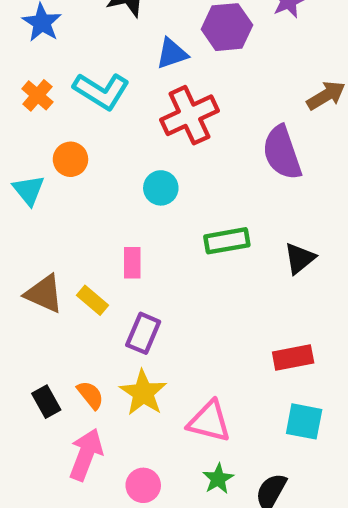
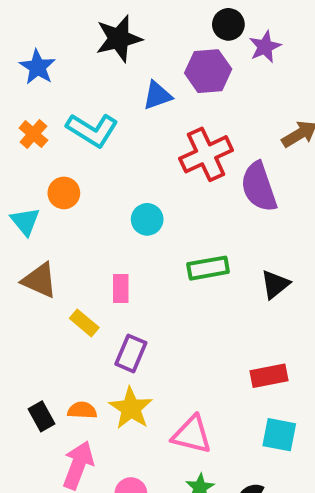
red cross: (189, 115) -> (206, 154), moved
brown triangle: (44, 294) -> (39, 280), moved
orange semicircle: (90, 395) -> (82, 410), turned -48

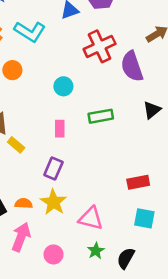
black triangle: (275, 284) -> (152, 110), moved
pink rectangle: (121, 288) -> (60, 129), moved
yellow rectangle: (84, 323) -> (16, 145), moved

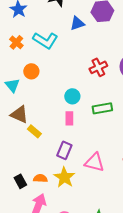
red cross: (100, 46) -> (98, 67), moved, size x0.7
cyan circle: (63, 86) -> (72, 96), moved
pink triangle: (91, 218) -> (94, 162), moved

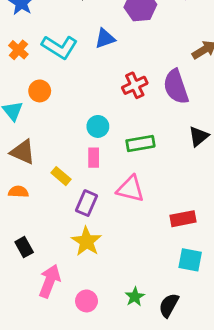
blue triangle: (77, 23) -> (105, 38), moved
yellow rectangle: (34, 131) -> (61, 176), moved
pink triangle: (94, 162) -> (130, 189), moved
orange semicircle: (40, 178) -> (18, 192), moved

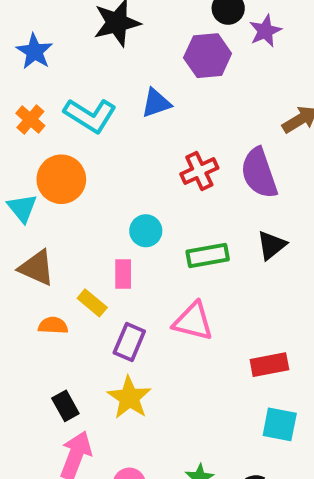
orange circle: (40, 91) -> (61, 179), size x1.5
black triangle: (199, 136) -> (271, 245), moved
pink rectangle: (94, 158) -> (123, 274), moved
orange semicircle: (18, 192) -> (53, 326), moved
black rectangle: (24, 247) -> (65, 406), moved

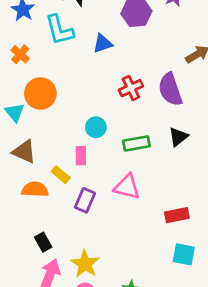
cyan L-shape: (90, 115) -> (59, 30), moved, turned 44
orange semicircle: (53, 326) -> (35, 189), size x1.4
yellow star: (129, 398) -> (85, 264), moved

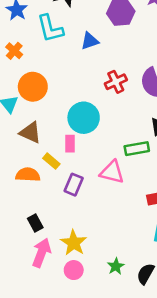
cyan circle: (96, 127) -> (84, 118), size x1.6
green rectangle: (136, 143) -> (137, 149), moved
brown triangle: (24, 152) -> (30, 133), moved

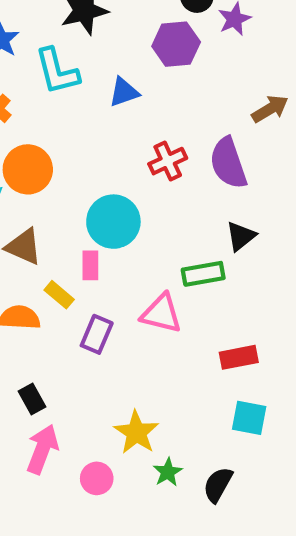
yellow star: (74, 243) -> (136, 432), moved

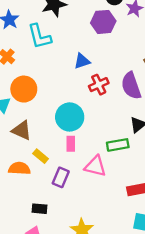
blue triangle: (124, 92) -> (82, 61), moved
pink rectangle: (90, 265) -> (71, 144), moved
black rectangle: (32, 399) -> (39, 209), moved, turned -56

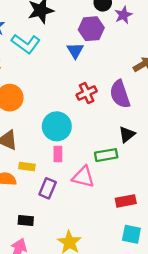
cyan L-shape: (39, 37) -> (26, 44), turned -40
blue triangle: (82, 61) -> (75, 51), moved, turned -42
yellow rectangle: (41, 156) -> (27, 167), turned -32

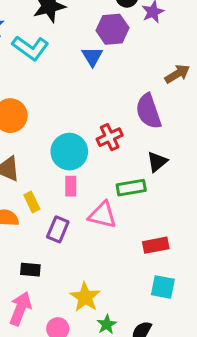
red cross: (87, 93) -> (110, 137), moved
yellow rectangle: (27, 167) -> (32, 202), turned 56

